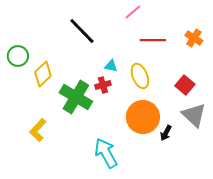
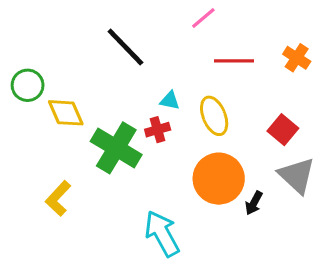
yellow diamond: (43, 74) -> (66, 113), turned -70

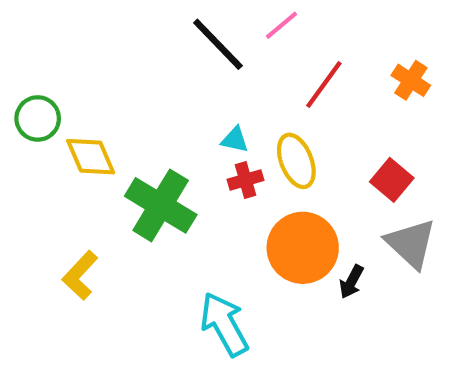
black line: (125, 47) -> (218, 44), moved
red line: (234, 61) -> (324, 85), turned -54
red cross: (158, 130) -> (245, 180), moved

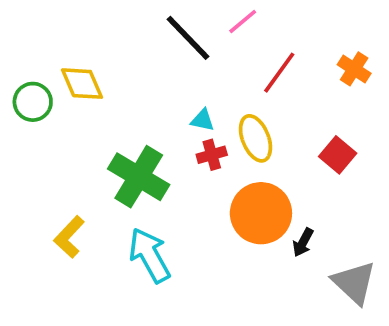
yellow diamond: (91, 157) -> (82, 84), moved
gray triangle: (411, 244) -> (354, 283), moved
cyan arrow: (224, 324) -> (150, 255), moved

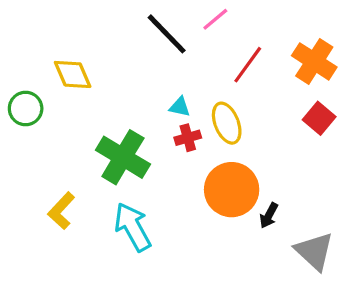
orange cross: (354, 69) -> (314, 61), size x1.5
green circle: (33, 102) -> (26, 109), moved
red square: (338, 155) -> (319, 118), moved

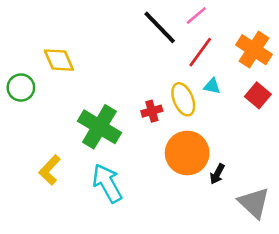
pink line: (215, 19) -> (196, 16), moved
black line: (167, 34) -> (160, 27), moved
cyan triangle: (180, 107) -> (212, 86), moved

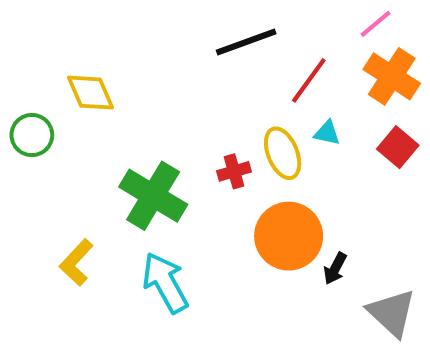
pink line: (196, 16) -> (376, 24), moved
black line: (160, 27) -> (246, 42), turned -66

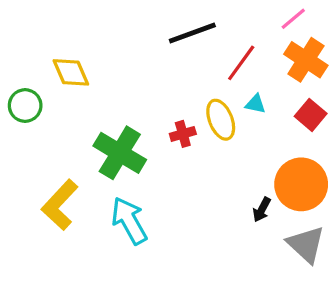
orange circle: (289, 236) -> (301, 184), moved
yellow L-shape: (76, 262) -> (60, 205), size x1.4

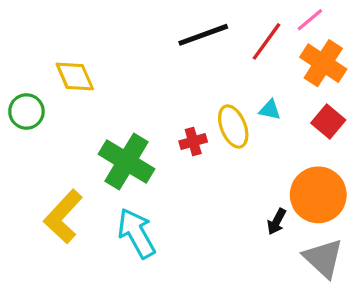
red line: (241, 63) -> (267, 41), moved

